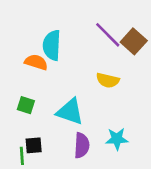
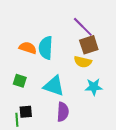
brown square: (134, 41) -> (89, 45), moved, turned 30
cyan semicircle: (52, 45) -> (46, 48), moved
cyan star: (117, 139) -> (94, 87), moved

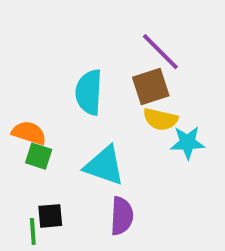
brown square: (89, 45) -> (151, 86), moved
orange semicircle: (28, 48) -> (29, 133), moved
cyan star: (94, 87) -> (187, 143), moved

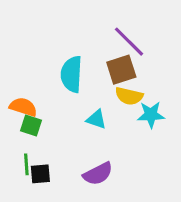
cyan triangle: (104, 166) -> (96, 119), moved, size x0.6
purple semicircle: (122, 216) -> (98, 174), turned 60
green line: (33, 231) -> (26, 164), moved

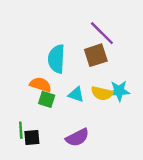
yellow semicircle: (129, 96) -> (102, 93), moved
orange semicircle: (23, 107) -> (41, 85), moved
green square: (31, 126) -> (47, 99), moved

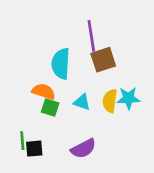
purple line: (102, 33) -> (91, 36), moved, turned 36
yellow semicircle: (102, 93) -> (110, 101), turned 85

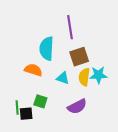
brown square: (103, 60) -> (79, 57), moved
green square: (50, 107) -> (40, 101), moved
purple semicircle: (83, 149) -> (77, 106), moved

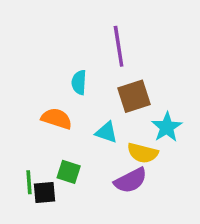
cyan semicircle: (47, 49) -> (79, 82), size x0.6
cyan star: (98, 75) -> (167, 127), turned -30
yellow semicircle: (84, 77) -> (143, 153), moved, turned -84

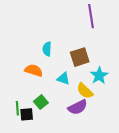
purple line: (119, 46) -> (91, 16), moved
yellow semicircle: (143, 153) -> (85, 91), turned 30
green square: (69, 172) -> (41, 102), turned 32

